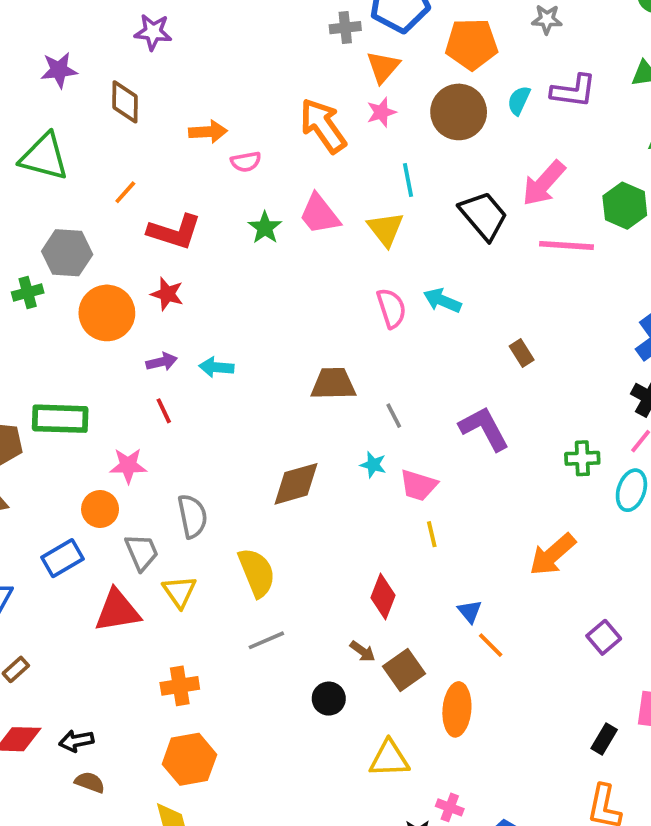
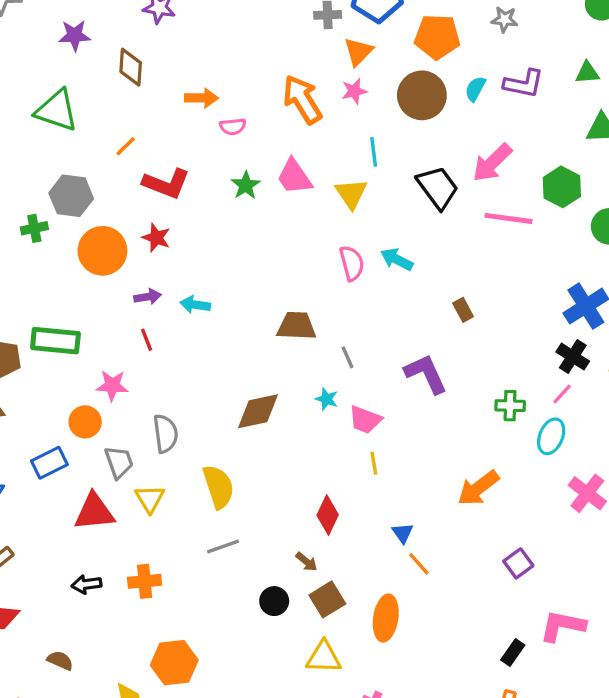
brown square: (404, 670) -> (327, 599), moved
black arrow: (76, 741) -> (86, 584), moved
orange hexagon: (189, 759) -> (174, 663), moved

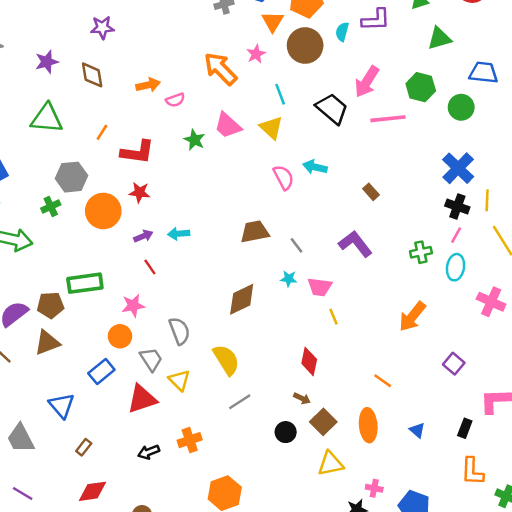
orange triangle: (358, 52) -> (273, 22), moved
blue triangle: (403, 533) -> (417, 430), moved

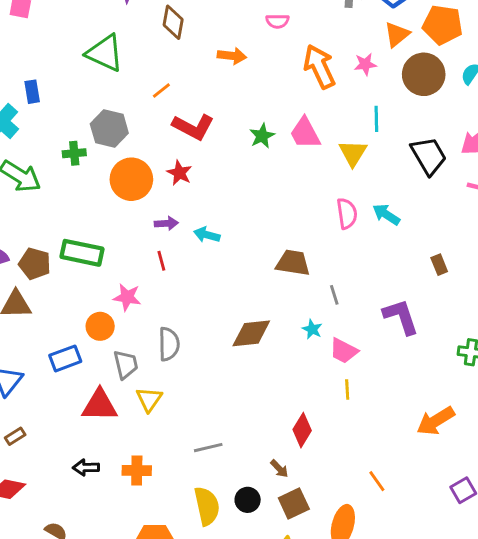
pink semicircle: (175, 100) -> (277, 21), moved
yellow semicircle: (226, 360) -> (207, 506), moved

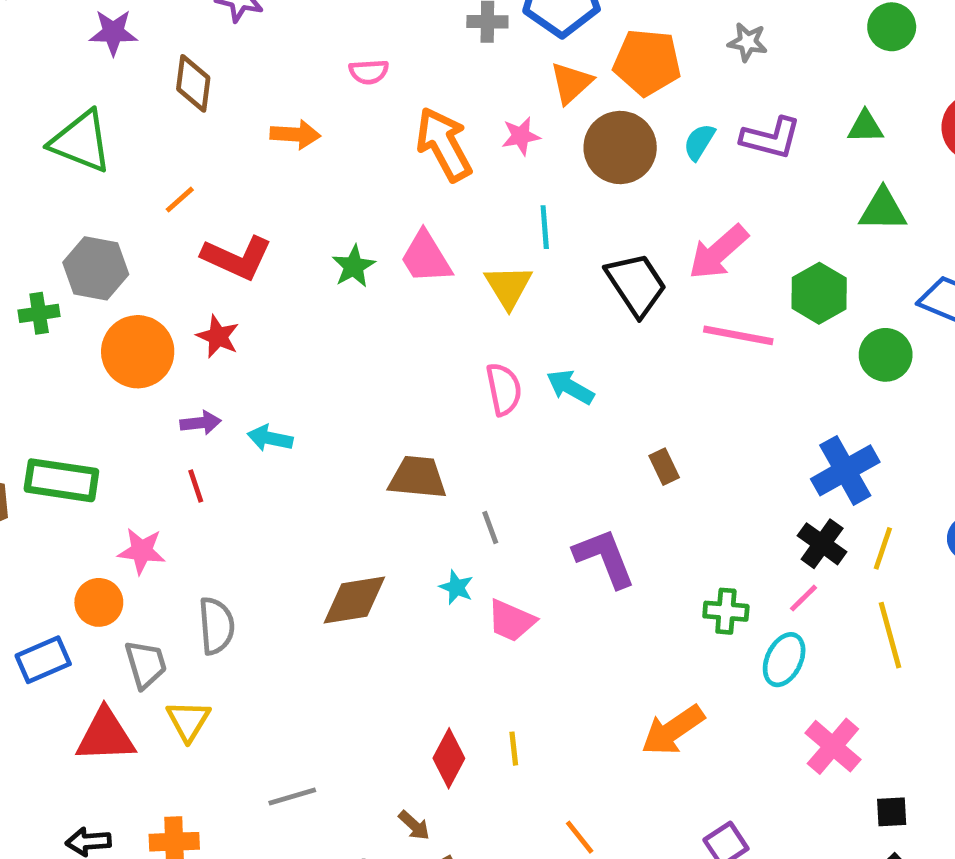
yellow line: (347, 390) -> (514, 749), moved

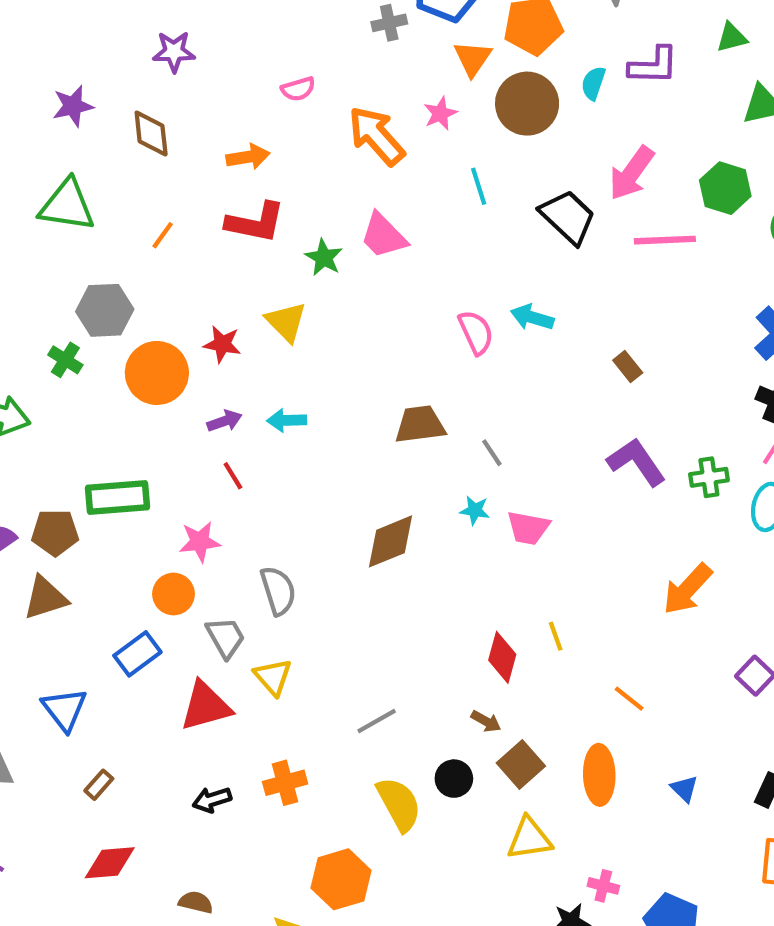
red L-shape: (237, 258) -> (255, 222), moved
yellow triangle: (508, 287) -> (286, 322), moved
green cross: (39, 313) -> (65, 360), turned -36
purple L-shape: (605, 558) -> (636, 462), moved

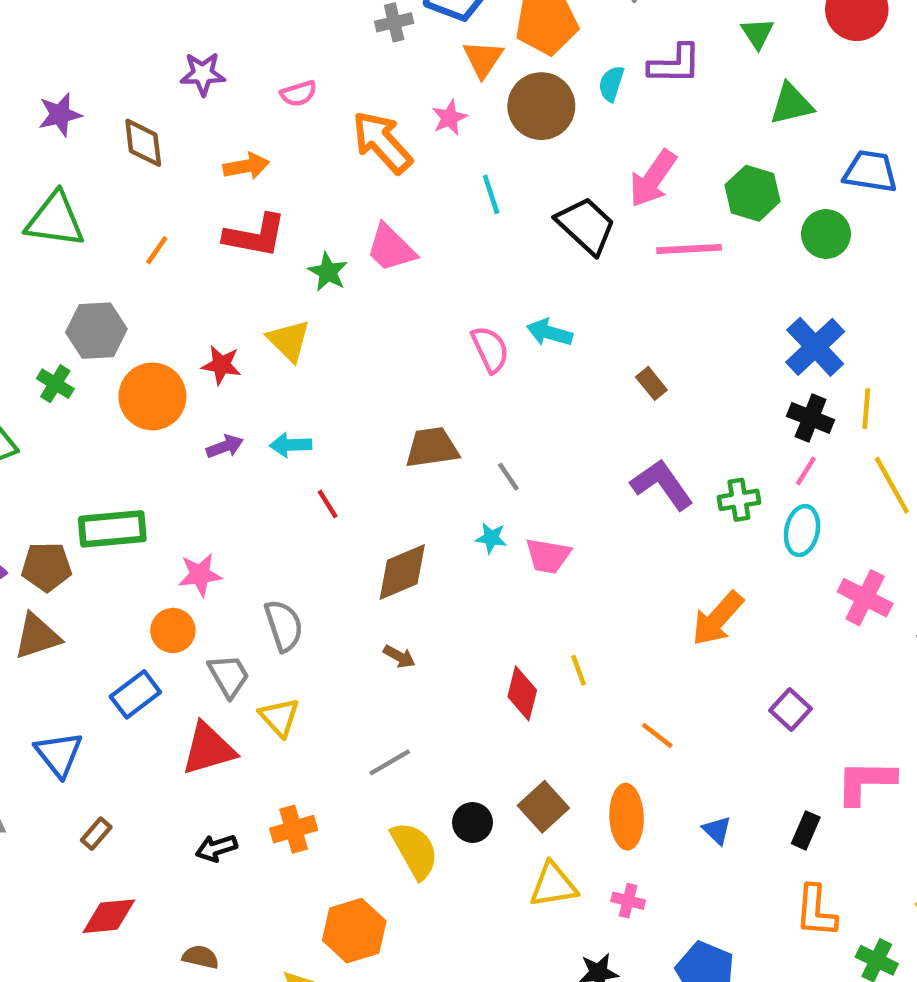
green triangle: (732, 37) -> (757, 33), turned -48
purple star: (174, 52) -> (203, 74), moved
red line: (233, 476) -> (328, 504), moved
brown arrow: (486, 721) -> (399, 657), moved
pink cross: (603, 886) -> (628, 901), moved

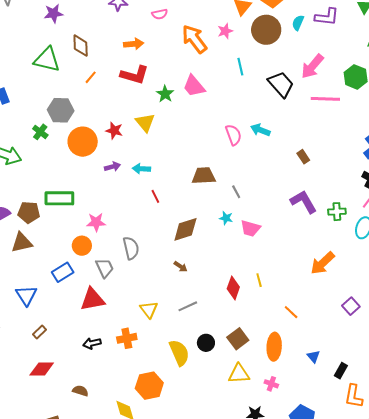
brown diamond: (143, 143) -> (81, 46), moved
yellow triangle: (279, 717) -> (149, 310), moved
gray line: (390, 762) -> (188, 306), moved
black rectangle: (806, 830) -> (341, 371), moved

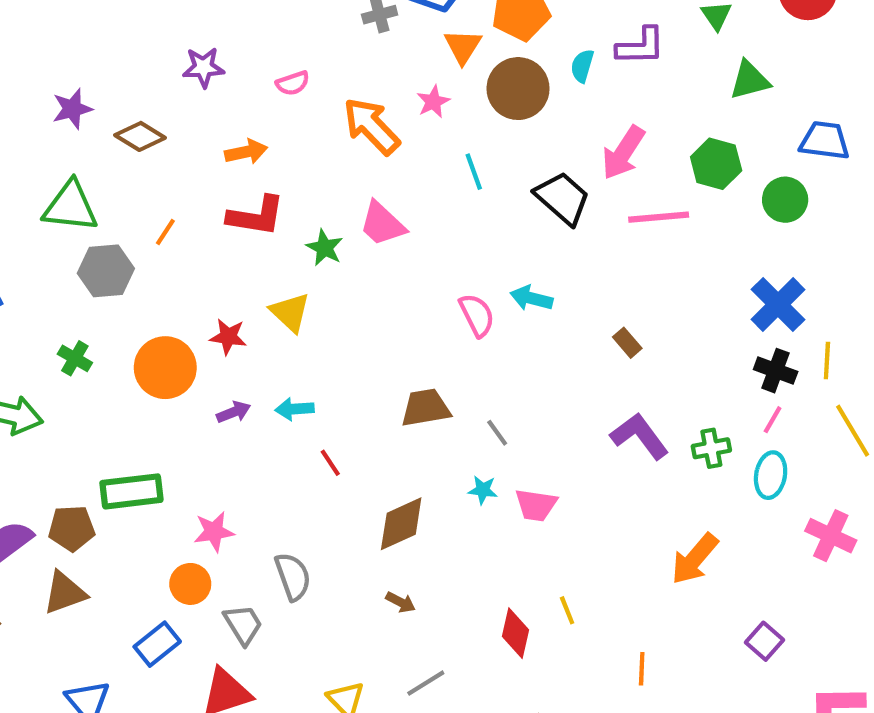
brown diamond: (81, 46) -> (140, 136), moved, turned -50
gray hexagon: (61, 110) -> (106, 271), moved
orange line: (291, 312) -> (642, 669), turned 56

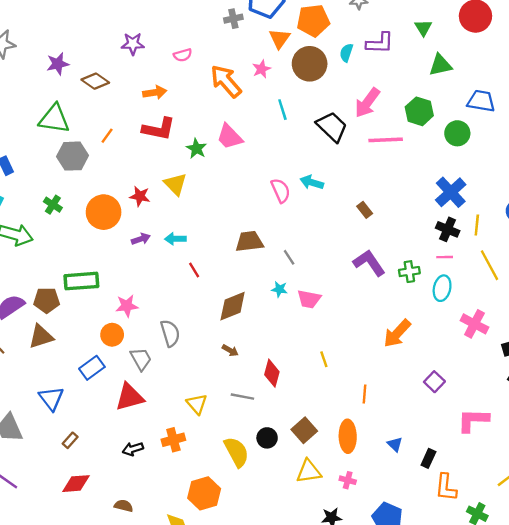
pink line: (773, 420) -> (445, 257), turned 56
red diamond: (516, 633) -> (272, 373), moved
gray line: (426, 683) -> (242, 397), turned 40

